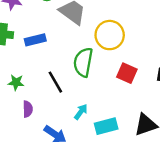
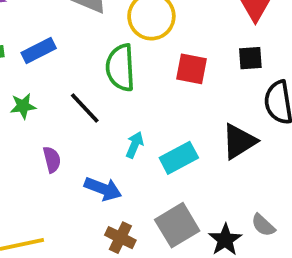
green star: (16, 82) -> (23, 106), moved

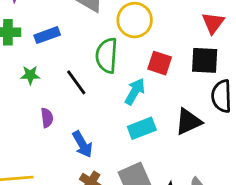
black square: (250, 58) -> (205, 60), size x1.5
cyan arrow: (135, 145) -> (135, 92), moved, size x1.4
blue arrow: (103, 189) -> (82, 144), turned 32

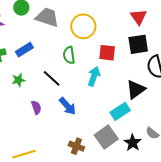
green semicircle: (107, 55) -> (69, 55), size x0.7
cyan rectangle: (142, 128) -> (120, 111), moved
blue arrow: (82, 144) -> (68, 106), moved

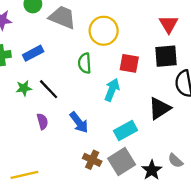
black line: (52, 78) -> (49, 89), moved
cyan rectangle: (120, 111) -> (125, 131), moved
brown cross: (76, 146) -> (92, 160), moved

